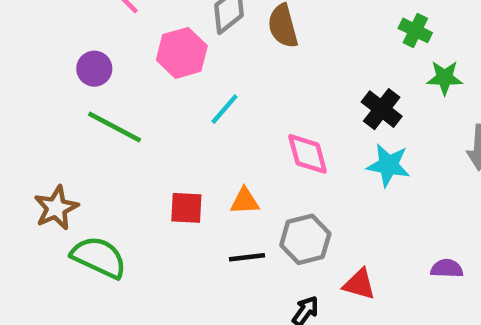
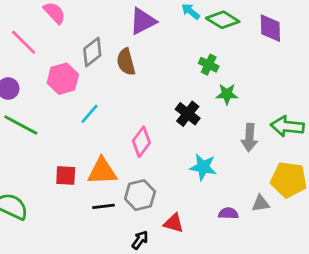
pink diamond: (308, 154) -> (141, 142), turned 52
cyan star: (388, 165) -> (203, 167), moved
orange triangle: (245, 201) -> (102, 171), size x1.6

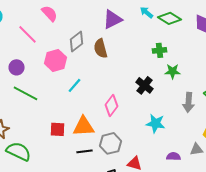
green cross: (209, 65) -> (160, 50), turned -32

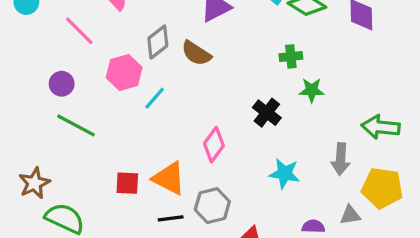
brown semicircle: (100, 48) -> (196, 53), turned -42
cyan line: (74, 85) -> (155, 98), moved
gray arrow: (188, 102) -> (341, 159), moved
orange triangle: (84, 126) -> (169, 178), turned 30

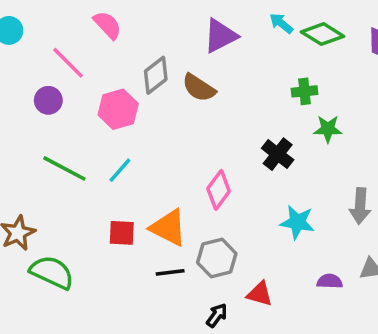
purple circle: (62, 84) -> (48, 100), moved
cyan line: (155, 98) -> (120, 170), moved

